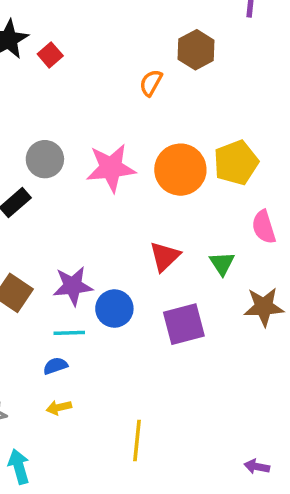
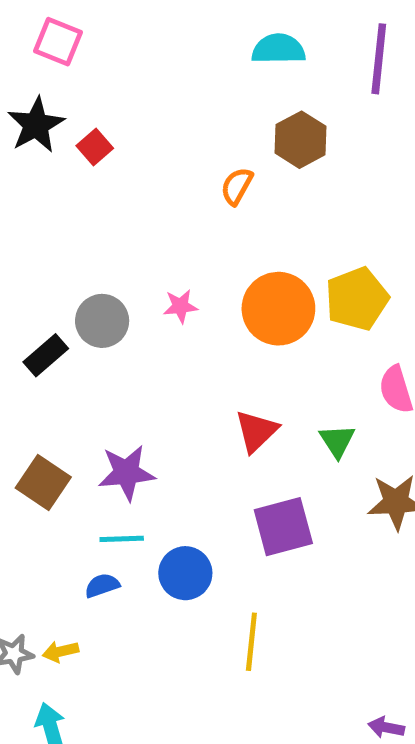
gray circle: (45, 159) -> (102, 321), moved
pink star: (111, 168) -> (180, 306), size x0.5
blue circle: (114, 309) -> (185, 573), moved
yellow arrow: (59, 408) -> (60, 652), moved
yellow line: (137, 441) -> (251, 642), moved

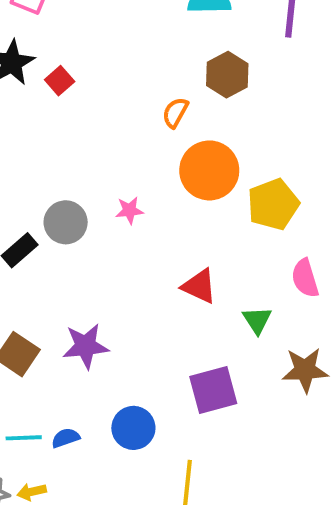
orange circle: (278, 309) -> (209, 170), moved
red triangle: (256, 431) -> (199, 286), moved, turned -51
cyan line: (122, 539) -> (24, 438), moved

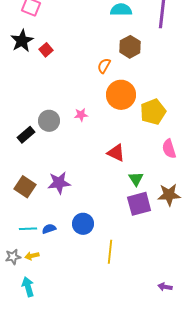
green triangle: (257, 320) -> (136, 179), moved
purple square: (213, 390) -> (139, 204), moved

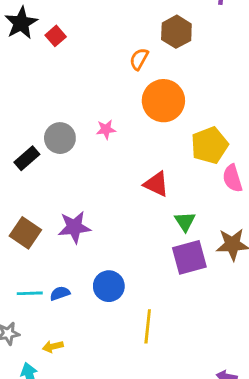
yellow pentagon: (153, 112) -> (209, 145), moved
yellow arrow: (32, 256) -> (53, 347), moved

